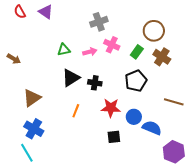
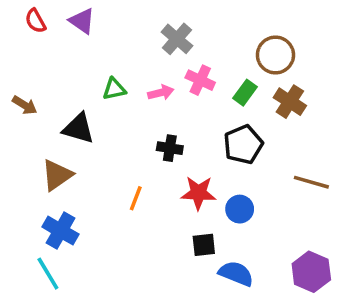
gray cross: (99, 22) -> (177, 39), turned -30
black triangle: (71, 78) -> (78, 128), moved, turned 48
blue semicircle: (152, 128) -> (236, 274), moved

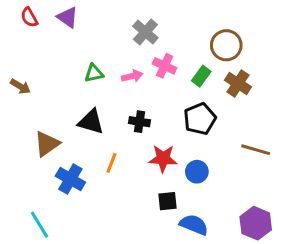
black triangle: (78, 128) -> (91, 122), moved
blue cross: (61, 231) -> (70, 179), moved

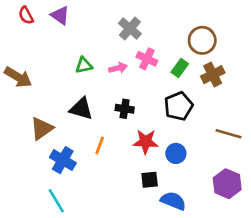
brown cross: (238, 83) -> (213, 75), turned 30
brown arrow: (20, 86) -> (18, 77), size x1.5
purple hexagon: (256, 223) -> (227, 184), moved
cyan line: (40, 225) -> (56, 201), moved

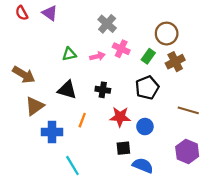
brown arrow: (18, 77) -> (24, 75), moved
blue cross: (63, 160) -> (52, 132), turned -30
cyan line: (56, 201) -> (72, 166), moved

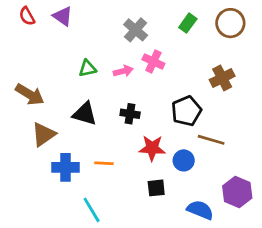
brown circle: (167, 34) -> (230, 23), moved
green rectangle: (148, 56) -> (188, 23), moved
brown line: (188, 110) -> (211, 140), moved
orange line: (82, 120) -> (104, 163), moved, turned 72
blue semicircle: (143, 166) -> (200, 210), moved

